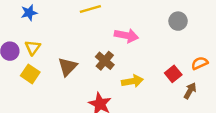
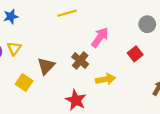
pink arrow: (126, 35) -> (100, 37), turned -65
yellow square: (30, 74) -> (24, 82), moved
red square: (173, 74) -> (135, 54), moved

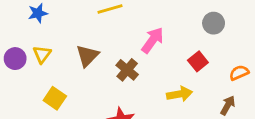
brown triangle: (46, 66) -> (87, 56), moved
yellow arrow: (105, 79) -> (180, 94), moved

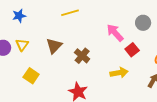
pink arrow: (153, 40) -> (115, 33), moved, turned -78

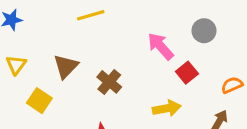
yellow square: (31, 76) -> (39, 101), moved

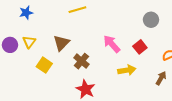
pink arrow: (161, 46) -> (112, 44), moved
brown cross: (109, 82) -> (81, 61), moved

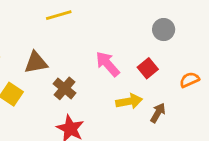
brown triangle: (61, 43) -> (36, 63), turned 36
brown arrow: (161, 78) -> (158, 113), moved

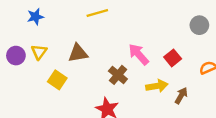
gray circle: (164, 30) -> (199, 25), moved
brown cross: (64, 88) -> (118, 75), moved

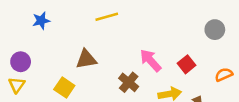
yellow triangle: (39, 52) -> (17, 85), moved

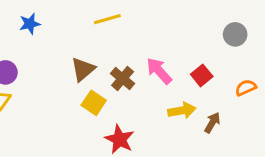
brown triangle: (86, 59) -> (83, 69), turned -30
brown cross: (129, 82) -> (123, 78), moved
yellow square: (64, 87) -> (94, 103), moved

